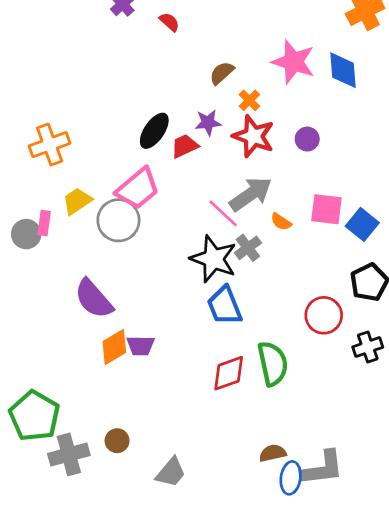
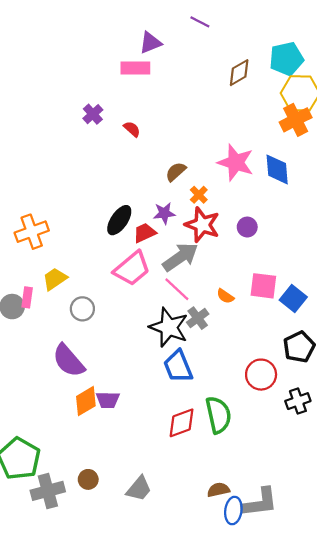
pink trapezoid: (138, 189) -> (132, 269), moved
gray arrow: (251, 194) -> (180, 257), moved
gray circle: (118, 220) -> (82, 309), moved, size x0.7
gray trapezoid: (171, 472) -> (139, 489), moved

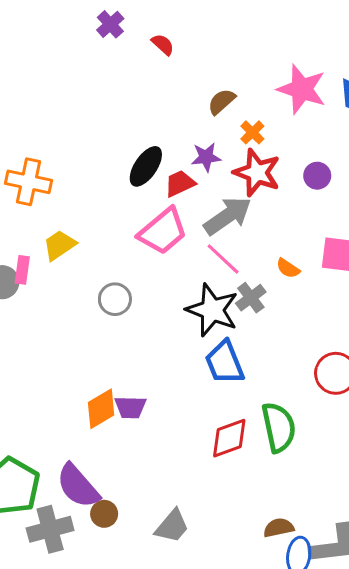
orange cross: (32, 232) -> (28, 182), turned 32
gray circle: (82, 309) -> (115, 299), moved
purple semicircle: (69, 361) -> (78, 486), moved

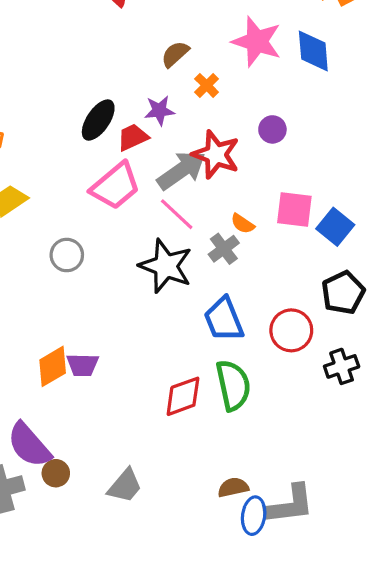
red star: (257, 173) -> (216, 155), moved
gray cross: (251, 298) -> (224, 249), moved
blue trapezoid: (225, 362) -> (224, 319), moved

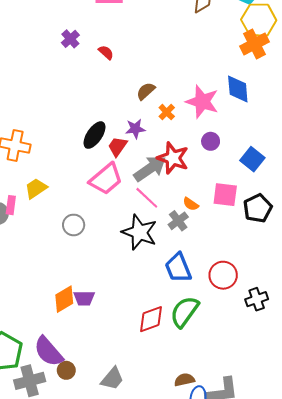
pink star: (257, 42) -> (202, 102), moved
red trapezoid: (133, 137) -> (118, 147), turned -30
blue square: (335, 227) -> (252, 159), moved
black pentagon: (343, 293) -> (258, 208), moved
green semicircle: (233, 385) -> (184, 312), turned -132

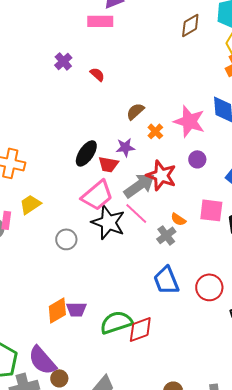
red trapezoid: (118, 147) -> (108, 164), turned -115
black star: (139, 232) -> (108, 222), moved
green semicircle: (184, 312) -> (116, 322), moved, turned 36

